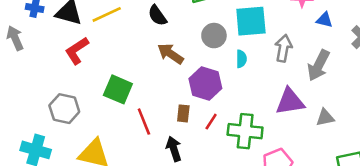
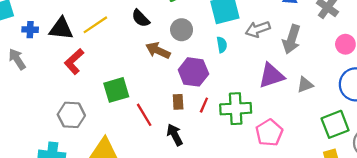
gray circle: (214, 36) -> (182, 30), moved
gray arrow: (283, 48) -> (258, 29), turned -110
green square: (118, 89) -> (116, 90), turned -30

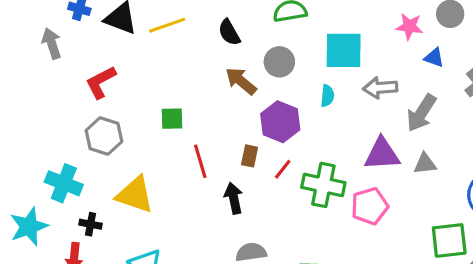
red L-shape: (74, 61) -> (101, 82), moved
gray triangle: (305, 85) -> (425, 164), moved
green square: (116, 90) -> (172, 119), size x0.7
pink pentagon: (269, 133) -> (370, 206), moved

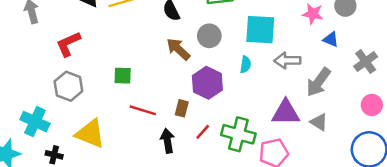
red line: (200, 161) -> (143, 110), turned -60
gray triangle: (425, 164) -> (319, 122), turned 36
red line: (283, 169) -> (203, 132), moved

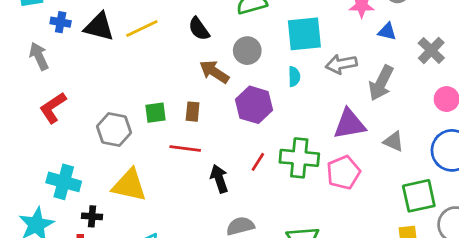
red L-shape: (68, 44) -> (53, 108), moved
gray hexagon: (68, 86) -> (114, 130), moved
brown rectangle: (182, 108) -> (193, 112), moved
gray triangle: (319, 122) -> (394, 141), moved

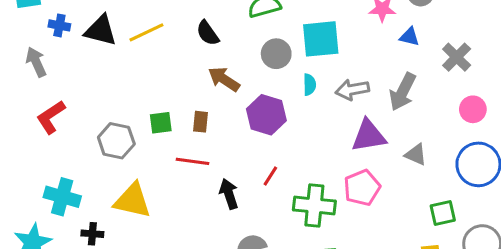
gray circle: (247, 51) -> (276, 54), moved
gray arrow: (341, 64) -> (352, 90), moved
green cross: (299, 158) -> (314, 205), moved
green square: (419, 196) -> (443, 213), size x0.7

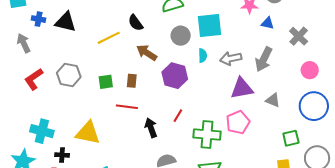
yellow line: (146, 32) -> (109, 38), moved
gray hexagon: (116, 141) -> (69, 75), moved

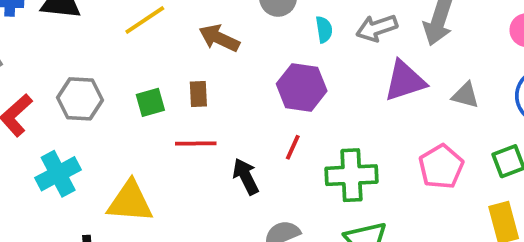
purple hexagon: (175, 76) -> (302, 87), moved
pink pentagon: (238, 122) -> (441, 167), moved
cyan cross: (42, 131) -> (58, 174), moved, turned -35

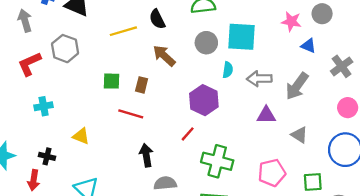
purple triangle: (405, 81) -> (266, 115), size x0.7
gray hexagon: (80, 99) -> (65, 49), moved
cyan cross: (58, 174) -> (44, 106), size x0.7
black arrow: (246, 176) -> (146, 155), moved
yellow triangle: (130, 202) -> (81, 136), size x0.6

